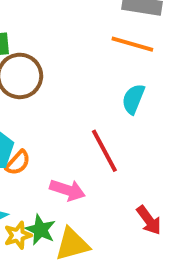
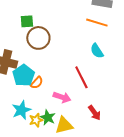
cyan semicircle: (133, 99) -> (97, 51), turned -56
red arrow: (149, 220) -> (95, 113), moved

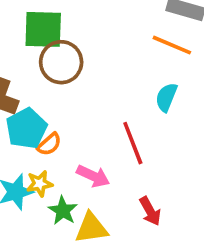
green square: (27, 21) -> (43, 29), size x1.6
cyan semicircle: (97, 51) -> (166, 97), turned 49
yellow star: (36, 120) -> (40, 184), moved

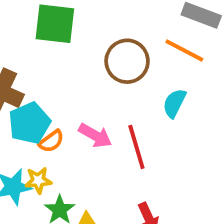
brown circle: (61, 62) -> (127, 61), moved
pink arrow: (93, 176) -> (95, 136), moved

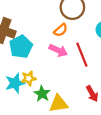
orange semicircle: (51, 141) -> (61, 30), moved

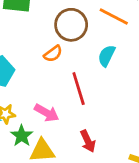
pink arrow: (58, 50) -> (47, 113), moved

